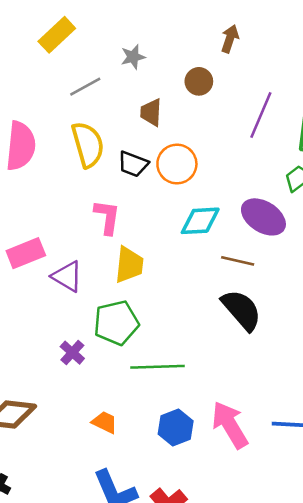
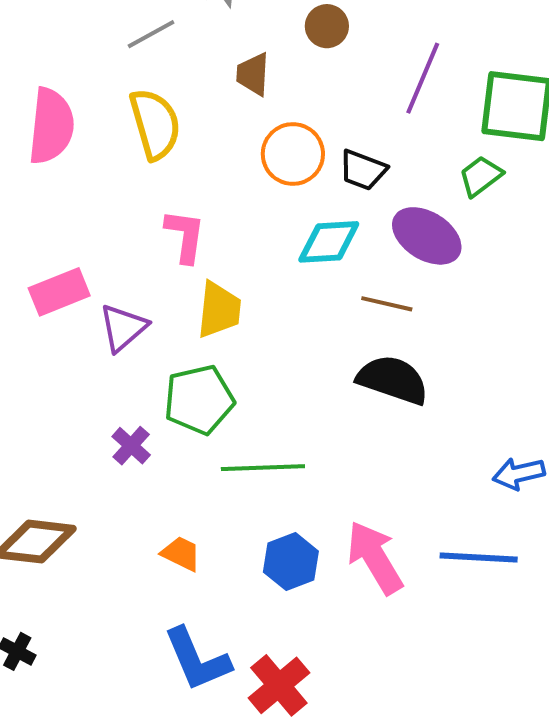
black trapezoid: (133, 164) -> (363, 170), moved
purple triangle: (67, 276) -> (123, 328), turned 48
black semicircle: (241, 310) -> (393, 380), turned -30

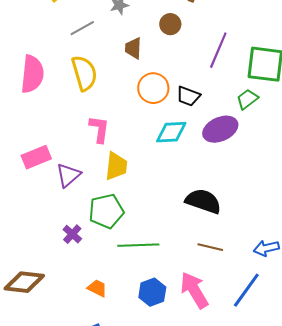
purple ellipse: (427, 236) -> (220, 129), turned -56
brown line: (387, 304) -> (210, 247), moved
blue line: (479, 558) -> (246, 290), turned -57

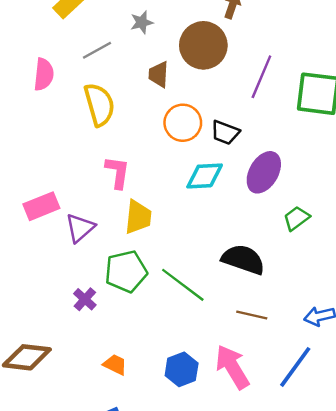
brown circle: (170, 24) -> (203, 45), size x1.8
pink semicircle: (32, 74) -> (44, 74), moved, size x0.7
green trapezoid: (247, 99) -> (296, 218), moved
purple ellipse: (220, 129) -> (264, 172), turned -36
green line: (138, 245) -> (183, 285), moved, turned 39

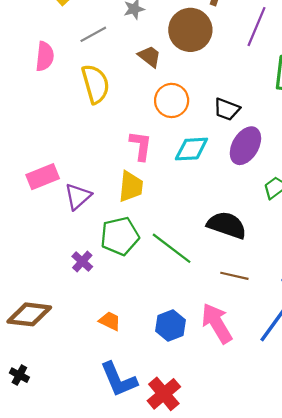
brown trapezoid: (159, 74) -> (150, 56), turned 125
purple line: (261, 77) -> (257, 27), moved
black trapezoid: (225, 132) -> (227, 109), moved
pink L-shape: (118, 172) -> (141, 146), moved

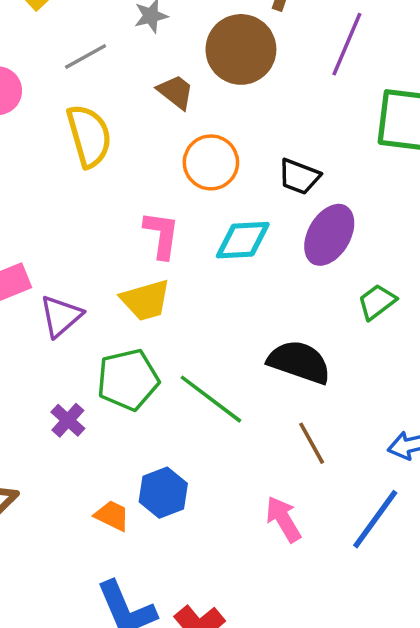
yellow trapezoid: (131, 187) -> (146, 300), turned 68
brown line: (234, 276) -> (312, 443), turned 48
pink arrow: (217, 323) -> (283, 519), size x0.7
blue hexagon: (170, 325) -> (163, 493), moved

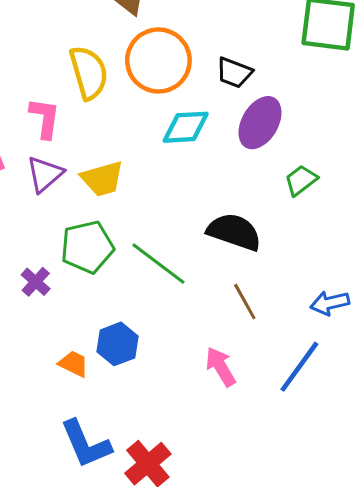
yellow semicircle: (89, 136) -> (89, 73), moved
orange circle: (211, 162) -> (158, 60), size x1.4
pink L-shape: (161, 235) -> (45, 118), moved
purple triangle: (61, 316) -> (45, 174), moved

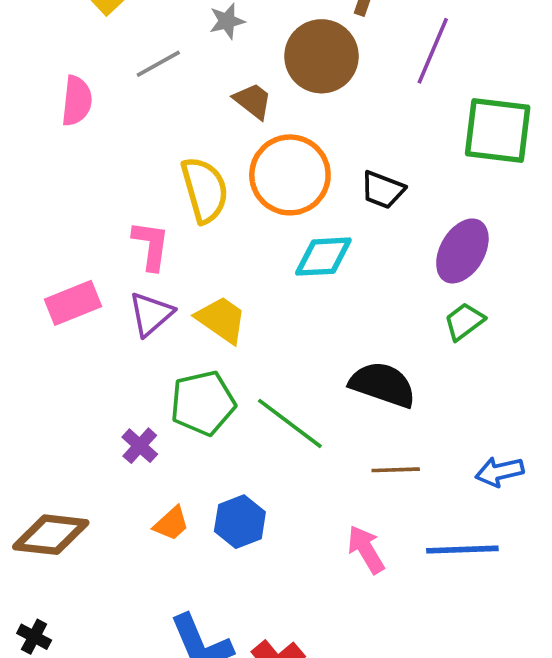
purple ellipse: (260, 123) -> (462, 251), moved
yellow trapezoid: (102, 179) -> (221, 320), turned -129
brown line: (245, 302) -> (396, 470), turned -63
orange trapezoid: (74, 364) -> (171, 524), moved, turned 112
blue line: (299, 367) -> (462, 550), turned 52

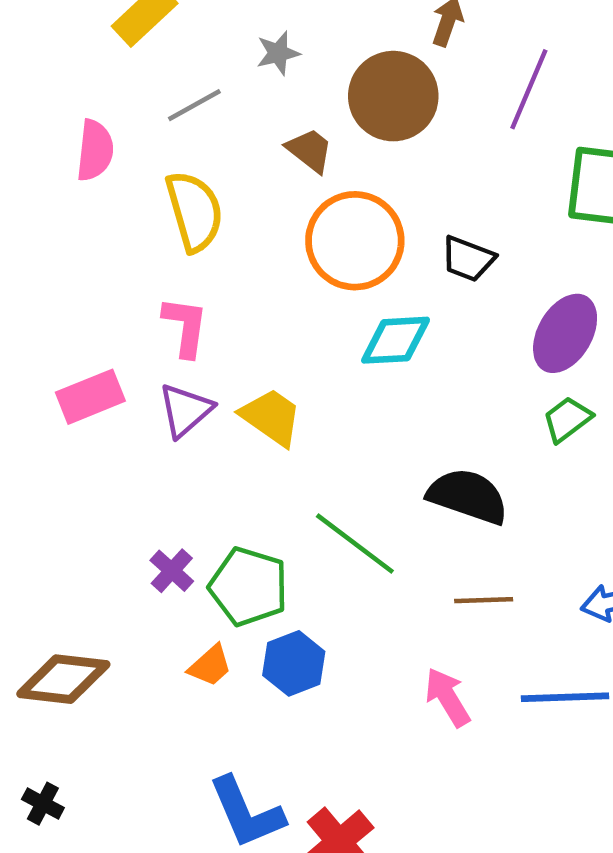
yellow semicircle: (205, 190) -> (194, 211), moved
green pentagon: (203, 403) -> (249, 587), moved, turned 30

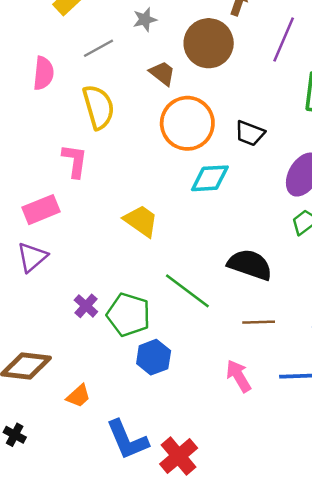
pink L-shape: (185, 327) -> (75, 161), moved
purple triangle: (185, 410) -> (32, 257), moved
orange trapezoid: (210, 666) -> (78, 396), moved

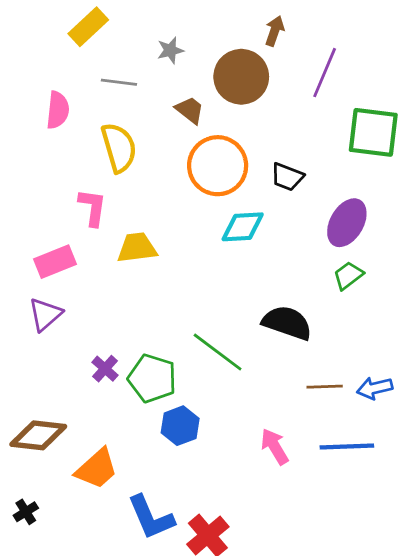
gray line: (98, 48) -> (119, 82), turned 36
yellow trapezoid: (141, 221) -> (137, 248), moved, turned -42
brown line: (259, 322) -> (325, 387), moved
orange trapezoid: (78, 396) -> (97, 469), size x1.6
black cross: (15, 435) -> (26, 512), turned 30

